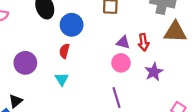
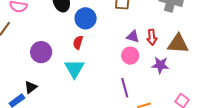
brown triangle: (175, 32) -> (178, 44), moved
purple star: (154, 72) -> (160, 65), turned 30
cyan triangle: (62, 79) -> (74, 69), size x1.5

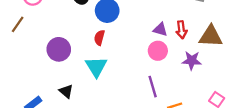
black triangle: (31, 87) -> (66, 91), moved, turned -40

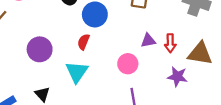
purple triangle: (160, 30) -> (148, 41), turned -32
pink circle: (158, 51) -> (128, 64), moved

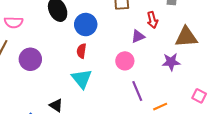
red arrow: (170, 43) -> (152, 20), moved
purple circle: (40, 49) -> (30, 59), moved

